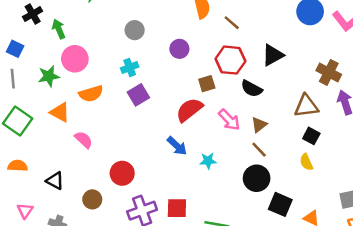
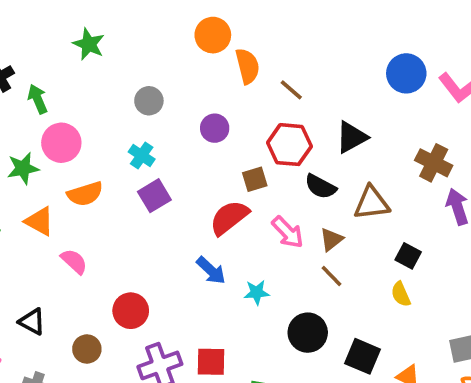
cyan cross: (130, 67) -> (142, 156), turned -35
brown triangle: (306, 106) -> (372, 203), moved
black circle: (257, 178) -> (308, 333), moved

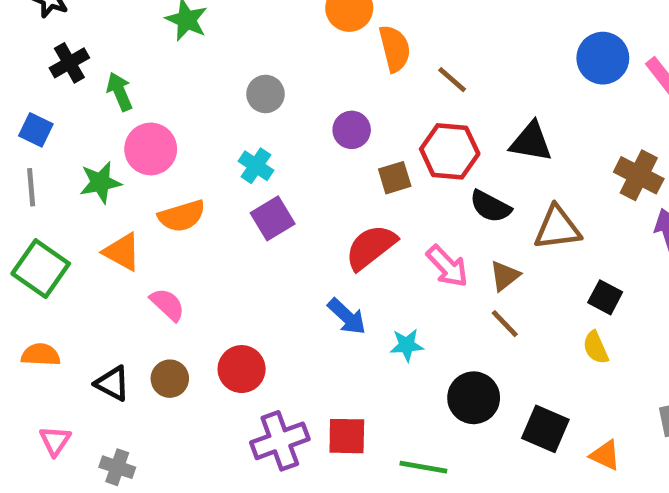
black triangle: (352, 137) -> (531, 142), turned 39
brown square: (255, 179) -> (395, 178), moved
brown circle: (87, 349) -> (170, 379), moved

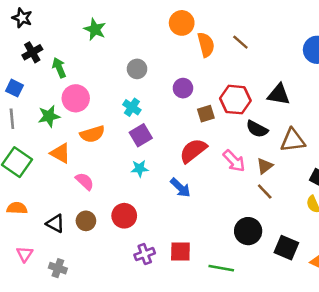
brown line: (452, 80) -> (240, 42), moved
cyan star: (407, 345) -> (140, 169), moved
purple cross: (280, 441) -> (145, 254), size x0.7

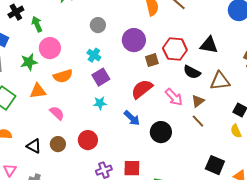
purple circle: (183, 88) -> (134, 40), size x1.5
orange triangle: (60, 153) -> (38, 91), turned -36
black circle: (248, 231) -> (161, 132), moved

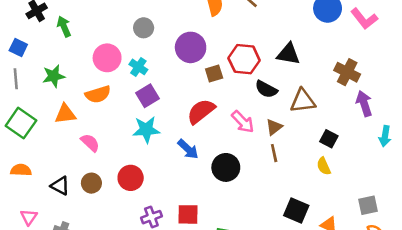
pink circle: (50, 48) -> (107, 58), moved
cyan star: (100, 103) -> (146, 130), size x1.5
brown line: (198, 121) -> (274, 153), turned 32

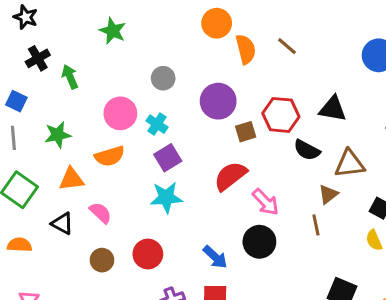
pink arrow: (243, 122) -> (266, 202), moved
brown triangle: (274, 127) -> (328, 194), moved
blue arrow: (188, 149) -> (215, 257), moved
black triangle: (60, 186) -> (62, 223), moved

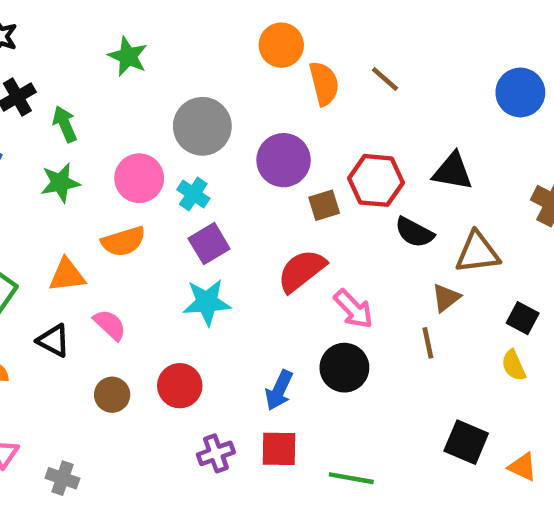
gray circle: (163, 78) -> (202, 126), size x1.6
green star: (58, 135) -> (60, 183), moved
blue arrow: (215, 257) -> (279, 390), turned 72

